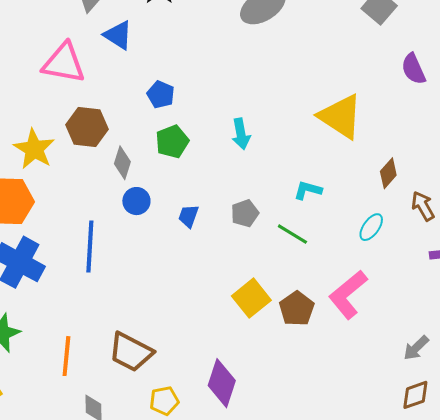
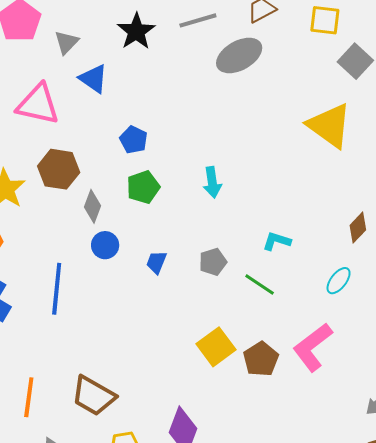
yellow triangle: (341, 116) -> (330, 126), moved

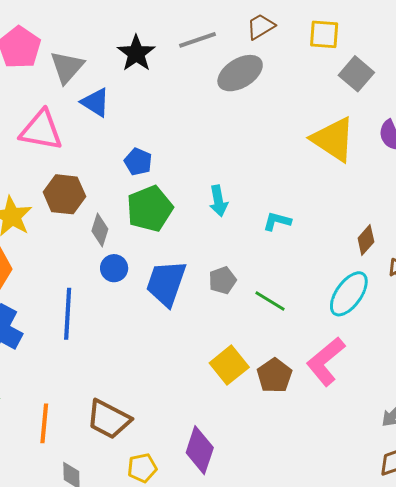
gray triangle: (67, 42) -> (67, 67), size x1.4
green pentagon: (143, 187) -> (150, 209), size x1.4
cyan L-shape: (277, 241) -> (277, 221), moved
blue trapezoid: (156, 262) -> (166, 283), size x2.0
cyan ellipse: (339, 281) -> (349, 294), size x1.6

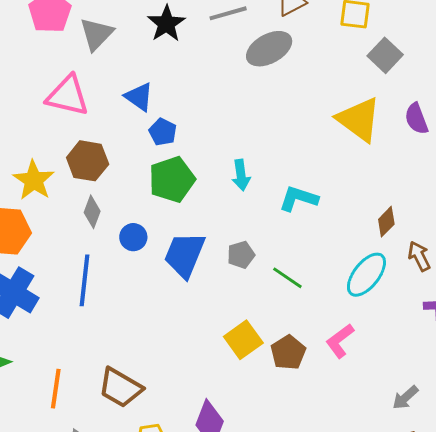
blue triangle: (95, 102) -> (139, 97), moved
cyan L-shape: (277, 221) -> (298, 199), size x1.4
gray diamond: (100, 230) -> (92, 212), moved
pink L-shape: (326, 361) -> (340, 341), size x0.7

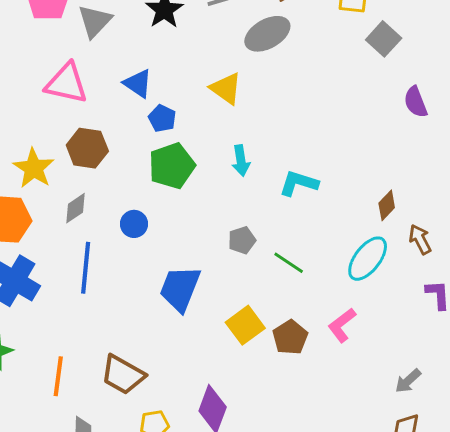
yellow triangle: (359, 119) -> (226, 88), moved, size x0.7
gray diamond: (92, 212) -> (75, 208), moved, turned 36
blue trapezoid: (185, 255) -> (180, 289), moved

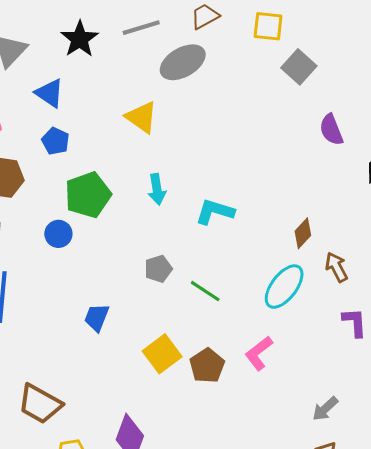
blue triangle: (138, 83) -> (50, 93), moved
blue pentagon: (162, 118) -> (55, 141), moved
blue circle: (134, 224) -> (58, 234), moved
blue trapezoid: (180, 289) -> (97, 317), size x0.6

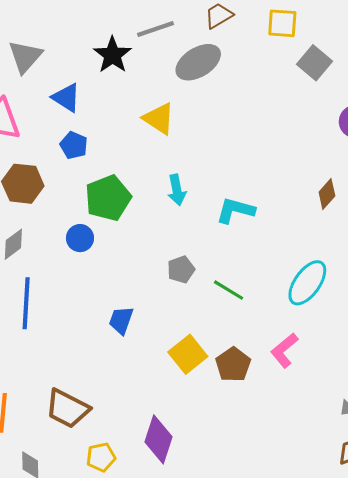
black star: (80, 39) -> (112, 55), moved
brown diamond: (303, 233) -> (327, 194), moved

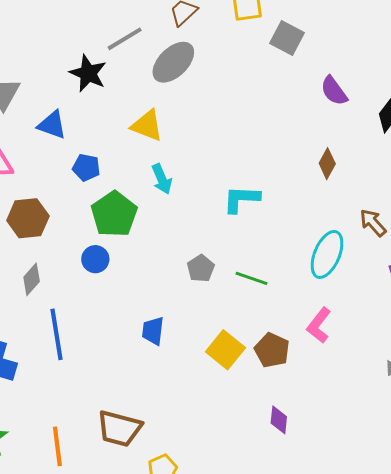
blue pentagon: (74, 145) -> (86, 168), moved
cyan arrow: (177, 190) -> (162, 179), moved
purple diamond: (158, 439) -> (279, 420), moved, size x0.6

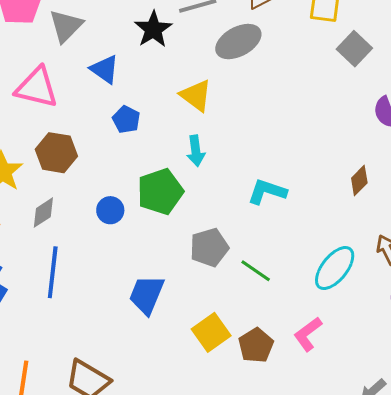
green pentagon: (114, 214) -> (160, 192), moved
gray pentagon: (201, 268) -> (209, 247), size x1.4
blue trapezoid: (153, 331) -> (147, 295), size x1.4

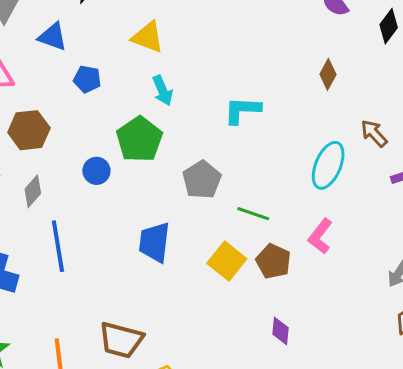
green line: (256, 271) -> (253, 214), moved

